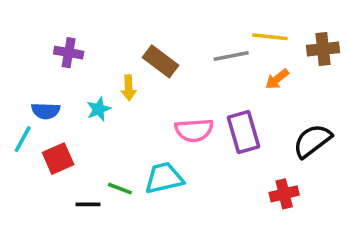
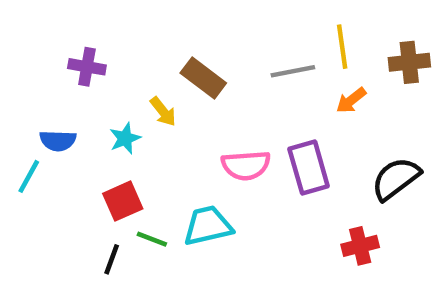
yellow line: (270, 37) -> (342, 47), turned 76
yellow arrow: (129, 88) -> (163, 112), turned -35
red square: (58, 159) -> (123, 201), moved
black line: (88, 204) -> (112, 259), turned -70

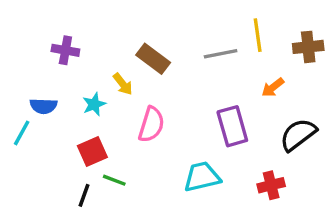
orange arrow: (351, 100) -> (273, 87), moved
pink semicircle: (246, 165) -> (151, 125), moved, turned -69
cyan trapezoid: (208, 226) -> (202, 177), moved

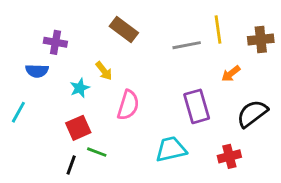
brown rectangle: (153, 59) -> (124, 29), moved
blue semicircle: (43, 106) -> (37, 71), moved

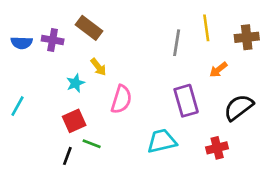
brown rectangle: (124, 29) -> (89, 28), moved
gray line: (187, 45) -> (177, 43), turned -70
blue semicircle: (37, 71) -> (22, 43), moved

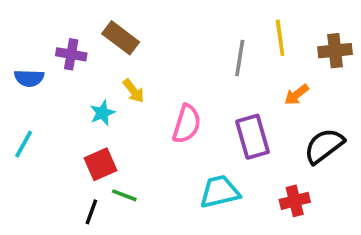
blue semicircle: (22, 43) -> (29, 78), moved
pink semicircle: (121, 99) -> (187, 124), moved

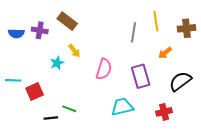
blue semicircle: (29, 78) -> (16, 33), moved
cyan line: (24, 144) -> (13, 80), turned 63
red square: (101, 164) -> (35, 91), moved
black line: (91, 212) -> (51, 118), turned 64

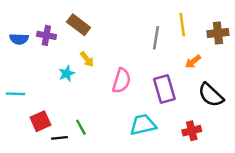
black semicircle: (180, 81) -> (211, 95), turned -100
red square: (35, 91) -> (40, 121), moved
green line: (69, 109) -> (81, 127), turned 40

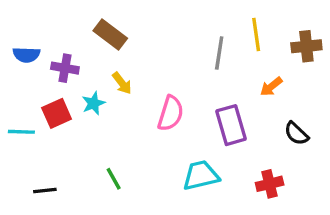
purple cross: (46, 35) -> (65, 68), moved
black semicircle: (211, 95) -> (296, 133), size x0.7
red square: (40, 121) -> (57, 113), moved
black line: (60, 138) -> (45, 190), moved

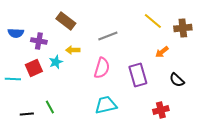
yellow line: (256, 35) -> (153, 21), turned -42
gray line: (219, 53) -> (108, 36), moved, turned 60
yellow arrow: (122, 83) -> (73, 50), turned 128
cyan trapezoid: (201, 175) -> (106, 105), moved
green line: (114, 179) -> (50, 107), moved

